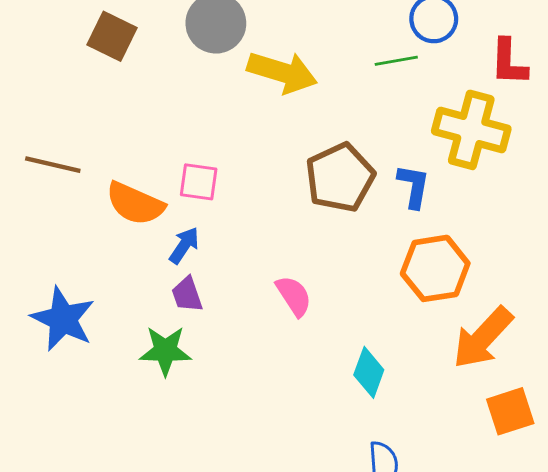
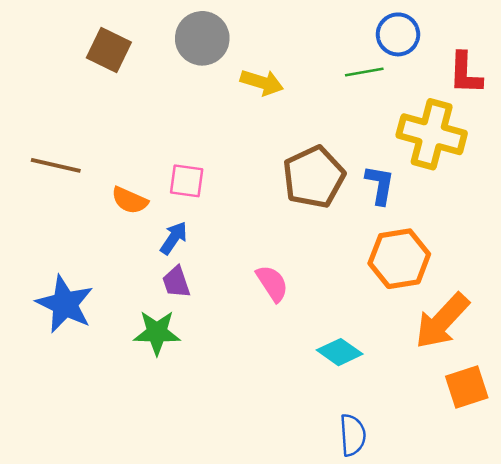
yellow arrow: (282, 72) -> (262, 82), size x0.7
orange semicircle: (135, 204) -> (130, 200), size x0.7
cyan diamond: (369, 372) -> (340, 352), turned -75

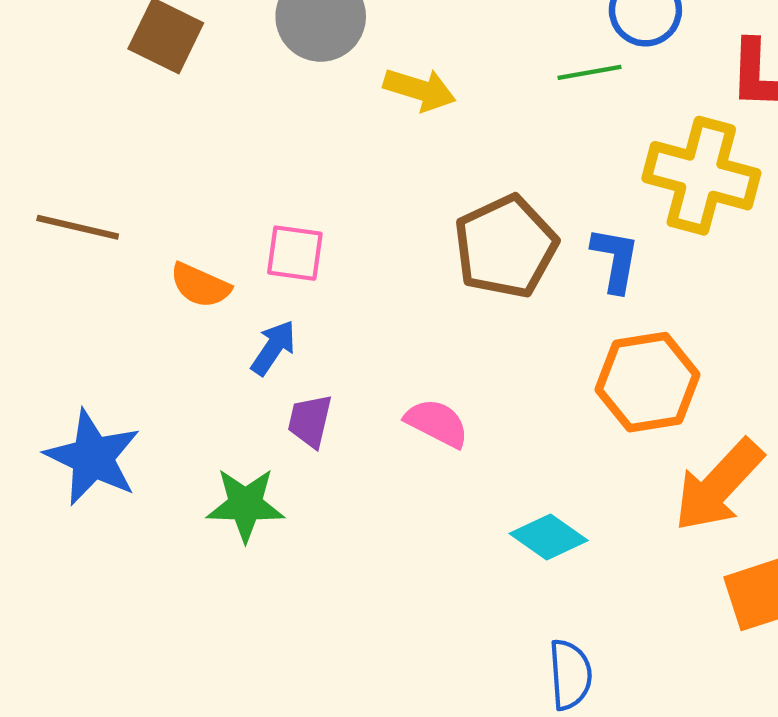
purple trapezoid: (176, 282) -> (310, 421), moved, turned 32
pink semicircle: (272, 283) -> (437, 423), turned -30

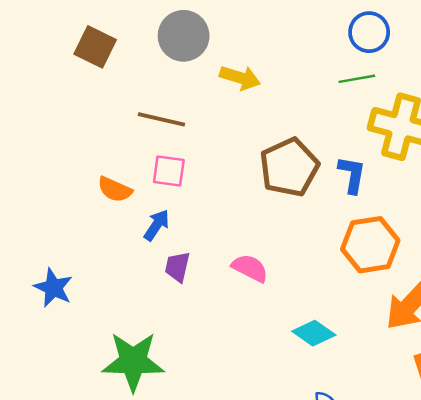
green line: (590, 72) -> (357, 79), moved
brown line: (78, 227) -> (161, 119), moved
blue star: (93, 457) -> (53, 288), size x0.7
green star: (245, 505) -> (133, 361), moved, size x1.4

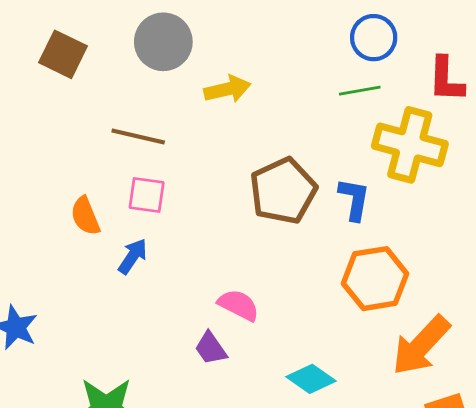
yellow arrow: (240, 78) -> (227, 89), turned -30
orange semicircle: (115, 189) -> (85, 216), turned 44
purple trapezoid: (177, 267) -> (211, 348), moved, turned -48

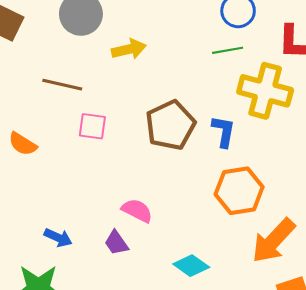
pink square: (147, 195) -> (92, 126), moved
orange semicircle: (85, 216) -> (23, 144), turned -36
blue arrow: (133, 256) -> (58, 238), moved, turned 80

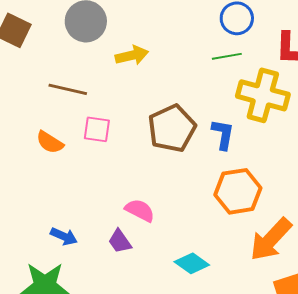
orange semicircle: (23, 144) -> (50, 142), moved

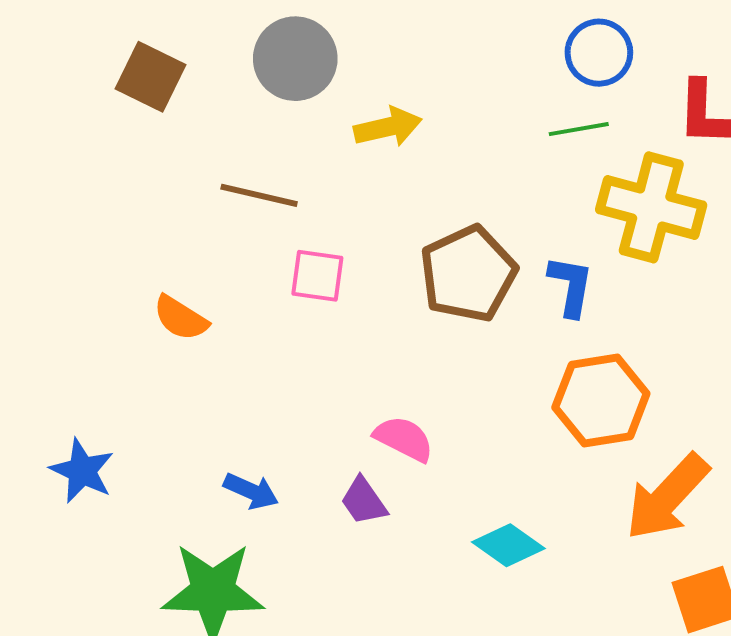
orange semicircle: (50, 142) -> (181, 318), moved

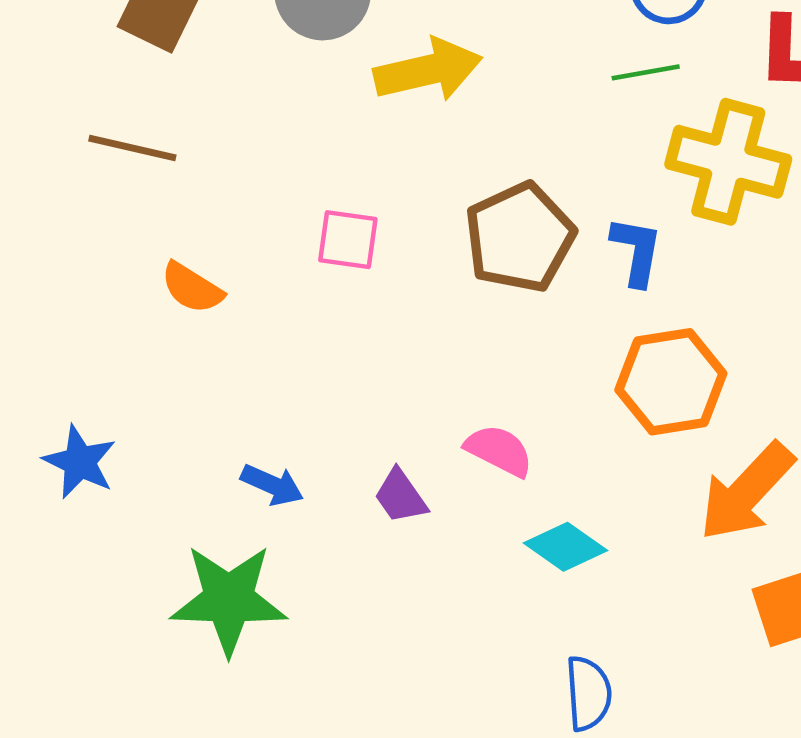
yellow arrow: (388, 127) -> (428, 70), size x1.4
brown line: (259, 195) -> (132, 148), moved
pink semicircle: (404, 439) -> (499, 450), moved

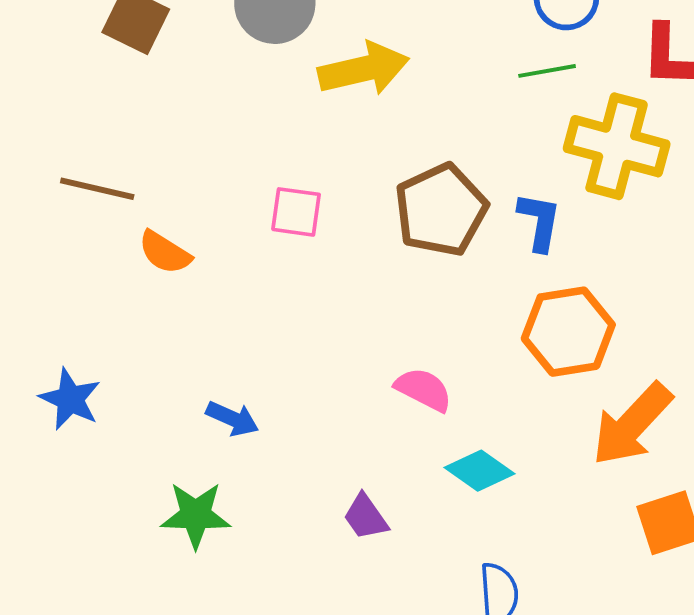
brown line: (132, 148) -> (97, 189), moved
purple trapezoid: (401, 496) -> (366, 517), moved
green star: (229, 599) -> (196, 515), size x0.7

